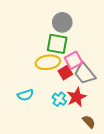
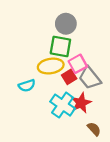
cyan semicircle: (25, 95) -> (27, 86), moved
cyan cross: (59, 99) -> (63, 105), size x1.6

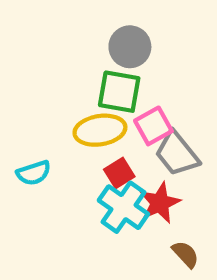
red square: (69, 77) -> (119, 173), moved
cyan semicircle: (27, 86) -> (34, 173), moved

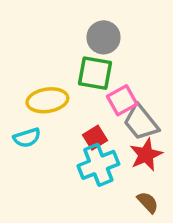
yellow ellipse: (100, 130) -> (47, 100), moved
red star: (160, 203) -> (146, 155), moved
cyan cross: (123, 207) -> (98, 165), turned 33

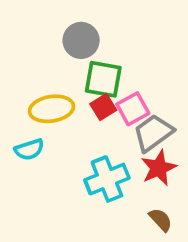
gray circle: (104, 37) -> (81, 40), moved
gray trapezoid: (141, 122) -> (153, 133), turned 93
red square: (95, 138) -> (103, 107), moved

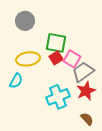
gray circle: (81, 40) -> (25, 21), moved
pink square: (133, 109) -> (72, 59), turned -30
cyan semicircle: (29, 149) -> (16, 81), turned -42

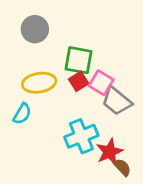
gray trapezoid: (83, 72) -> (117, 101), turned -105
red star: (86, 91) -> (110, 152), moved

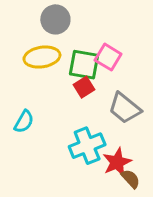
gray circle: (35, 29) -> (55, 19), moved
yellow ellipse: (39, 83) -> (42, 57), moved
pink square: (101, 83) -> (108, 57), moved

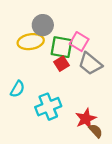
gray circle: (55, 19) -> (43, 25), moved
gray trapezoid: (125, 108) -> (90, 64), moved
cyan cross: (87, 146) -> (48, 107), moved

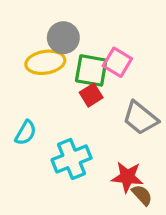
gray trapezoid: (90, 64) -> (140, 118), moved
red star: (86, 119) -> (127, 177), turned 30

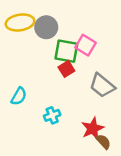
yellow ellipse: (45, 62) -> (20, 23), moved
cyan cross: (72, 159) -> (52, 115), size x0.6
red star: (127, 177) -> (93, 128), turned -30

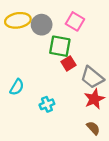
pink square: (86, 45) -> (75, 21), moved
red square: (66, 69) -> (68, 63), moved
red star: (93, 128) -> (94, 99), moved

